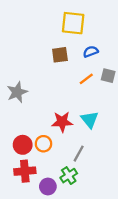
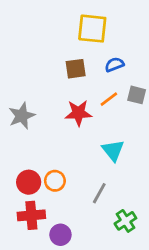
red star: (62, 122) -> (78, 113), moved
green cross: (69, 176) -> (125, 221), moved

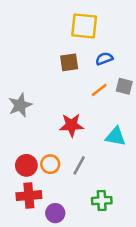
red star: (78, 113) -> (72, 125), moved
cyan triangle: (113, 150) -> (116, 136), moved, turned -40
gray line: (99, 193) -> (79, 165), moved
green cross: (125, 221) -> (102, 201), moved, turned 30

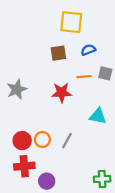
orange line: (99, 90) -> (84, 77), turned 32
red star: (72, 125) -> (62, 93), moved
green cross: (102, 201) -> (102, 179), moved

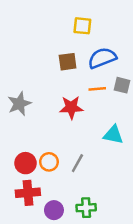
yellow square: (71, 22) -> (82, 26), size x0.7
blue semicircle: (88, 50) -> (102, 58), size x1.6
green cross: (102, 179) -> (86, 208), moved

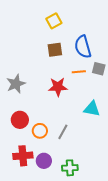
yellow square: (82, 26) -> (54, 21), moved, turned -35
blue semicircle: (102, 58) -> (83, 47), turned -85
red circle: (25, 163) -> (20, 120), moved
purple circle: (54, 210) -> (44, 161), moved

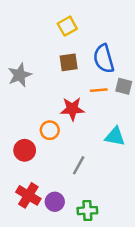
gray star: (16, 84) -> (20, 75), moved
orange circle: (40, 131) -> (50, 130), moved
red cross: (23, 156) -> (28, 195), turned 36

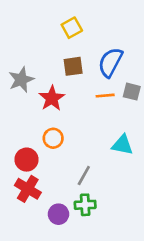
blue semicircle: (104, 59) -> (110, 62), turned 44
red star: (72, 109) -> (52, 98), moved, turned -30
red cross: (28, 195) -> (28, 189), moved
green cross: (87, 211) -> (85, 205), moved

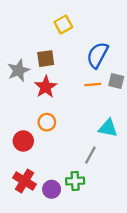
brown square: (73, 66) -> (46, 59), moved
gray line: (84, 176) -> (90, 155), moved
red cross: (28, 189) -> (24, 181), moved

